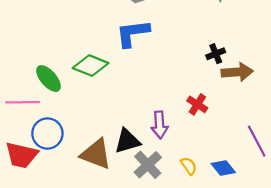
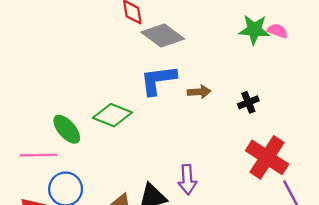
brown arrow: (237, 72) -> (199, 92), moved, size x0.7
red cross: (197, 104) -> (267, 157), moved, size x1.8

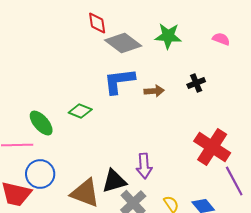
green star: (254, 30) -> (168, 36), moved
black cross: (248, 102) -> (196, 83), moved
green diamond: (112, 115) -> (80, 111), size x0.7

